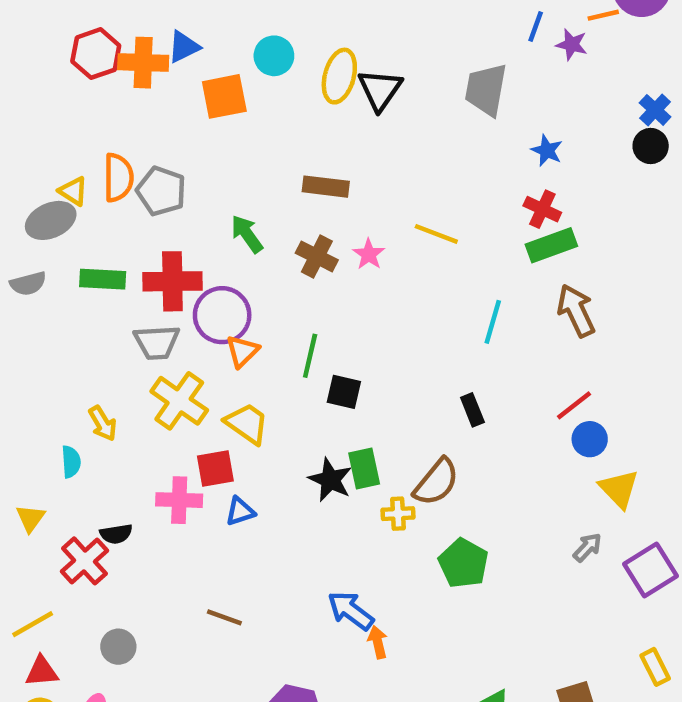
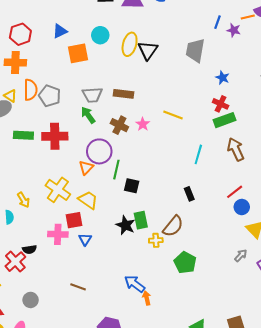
orange cross: (143, 63) -> (15, 62), moved
purple circle: (222, 315) -> (99, 151), moved
gray trapezoid: (157, 342) -> (92, 95), moved
blue triangle: (240, 511) -> (85, 239), turned -40

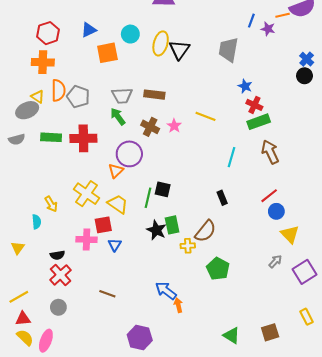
blue star: (223, 78) -> (245, 86), moved
green line: (116, 170) -> (148, 198), moved
red cross: (15, 262) -> (60, 275), moved

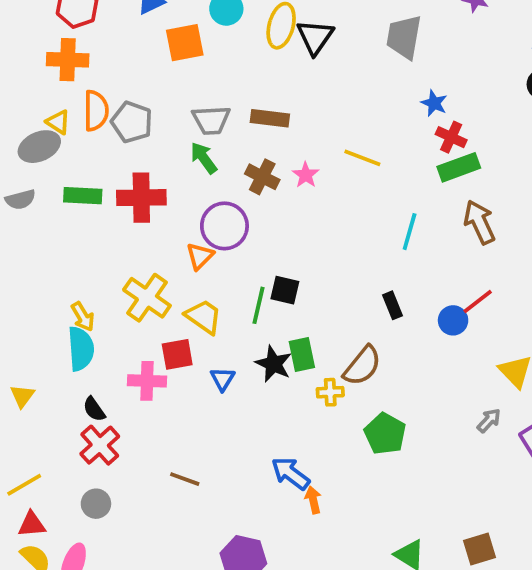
blue circle: (276, 211) -> (453, 320), moved
cyan semicircle: (37, 222) -> (81, 349), moved, size x1.6
blue triangle: (115, 245) -> (223, 379), moved
black semicircle: (57, 255) -> (94, 409), turned 64

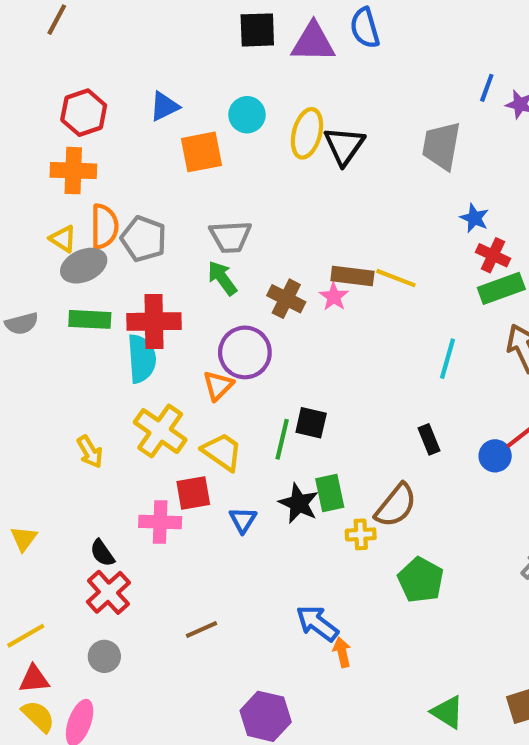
brown rectangle: (270, 118) -> (352, 276), moved
gray ellipse: (39, 147) -> (84, 266), moved
cyan semicircle: (81, 349) -> (142, 359), moved
brown line: (185, 479) -> (202, 629), turned -44

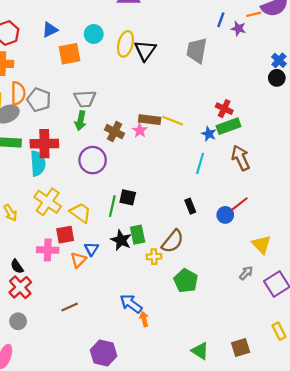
blue star: (474, 218) -> (209, 134), moved
green arrow: (222, 278) -> (81, 121), turned -132
orange triangle: (218, 386) -> (78, 260), moved

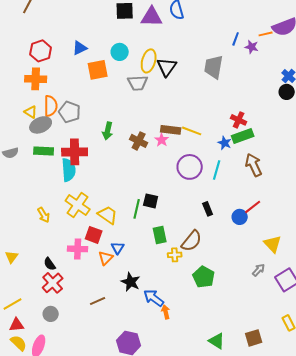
gray trapezoid: (85, 99) -> (138, 83), moved
purple circle: (93, 160) -> (190, 167), moved
red square: (65, 235) -> (94, 235), turned 30
black star: (121, 240) -> (131, 282), moved

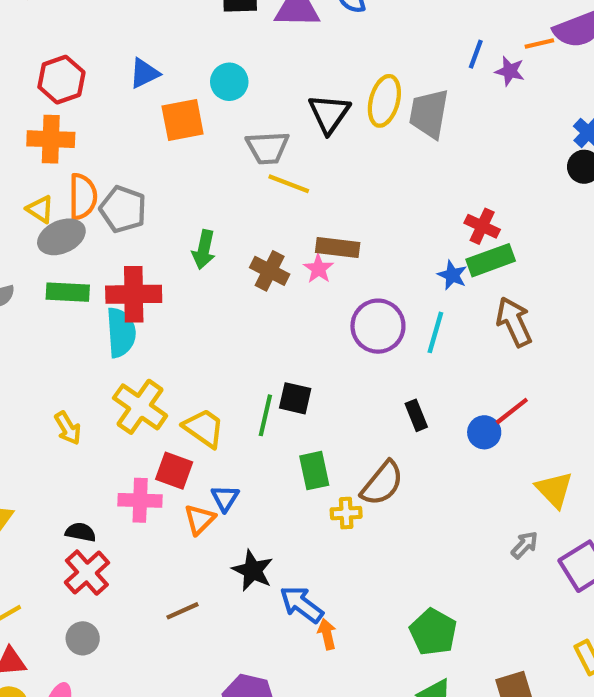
yellow ellipse: (149, 61) -> (384, 101), moved
yellow line: (192, 131) -> (289, 184), moved
black semicircle: (50, 264) -> (81, 532), turned 136
green pentagon: (204, 277) -> (433, 632), moved

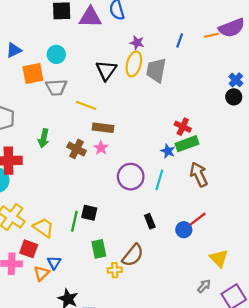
purple star: (510, 71) -> (137, 43), moved
gray trapezoid: (268, 148) -> (56, 87), moved
brown rectangle: (338, 247) -> (103, 128), moved

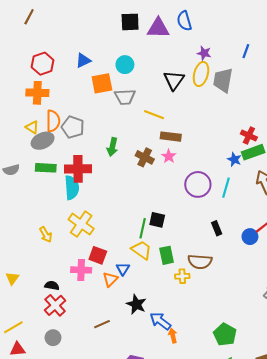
yellow trapezoid: (44, 228) -> (142, 250), moved
brown semicircle: (133, 255) -> (200, 262), turned 55

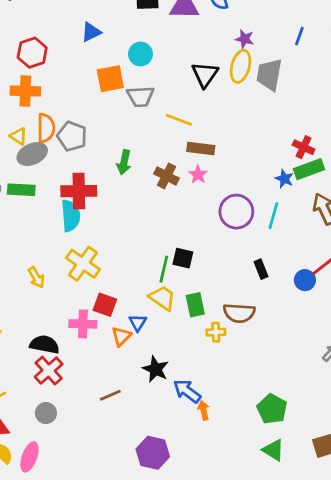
blue triangle: (83, 60) -> (91, 32), moved
green rectangle: (46, 168) -> (21, 190), moved
black semicircle: (52, 286) -> (45, 345), size x1.5

